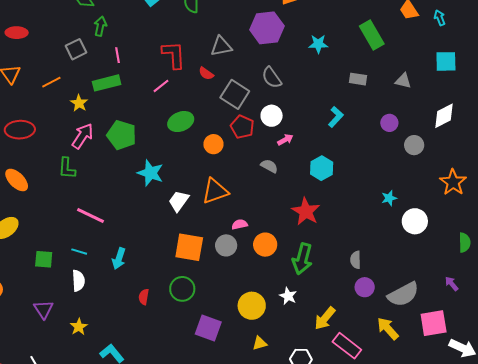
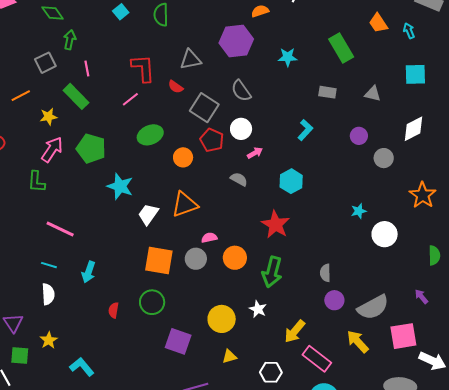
green rectangle: (107, 83) -> (76, 96), turned 60
yellow star: (79, 103) -> (48, 117), turned 30
green square: (44, 259) -> (20, 356), moved

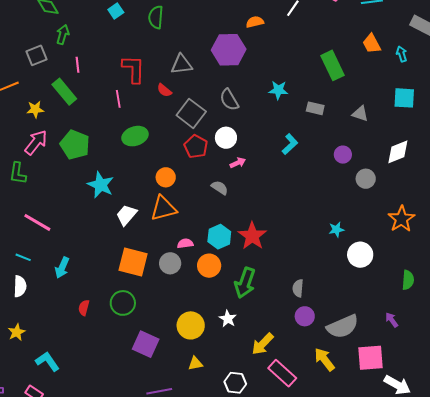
cyan star: (288, 57) -> (278, 90), moved
pink line: (130, 99) -> (118, 99), turned -66
orange circle: (183, 157) -> (166, 177), moved
cyan hexagon: (291, 181) -> (219, 237), moved

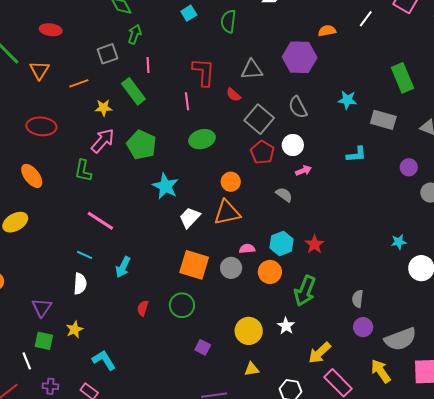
gray rectangle: (315, 108) -> (383, 120), size x1.4
cyan L-shape: (290, 144) -> (356, 154), turned 35
red star: (252, 236) -> (314, 244), size x0.7
purple square: (146, 344) -> (203, 347), size x0.6

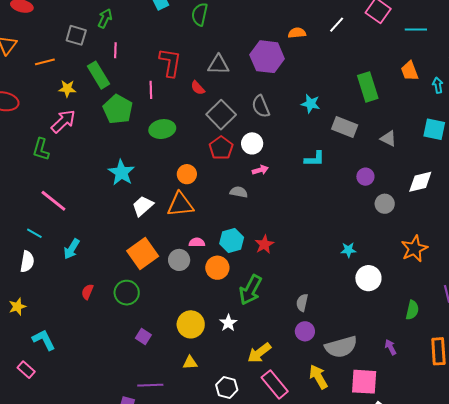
gray square: (107, 54) -> (76, 35), turned 30
green pentagon: (142, 145) -> (118, 109), moved
gray semicircle: (284, 195) -> (239, 192), turned -30
orange square: (194, 265) -> (143, 254), turned 32

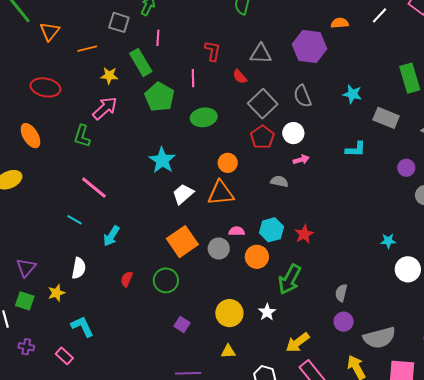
red L-shape: (170, 62) -> (213, 51), size x0.7
white semicircle: (27, 262) -> (79, 268), moved

